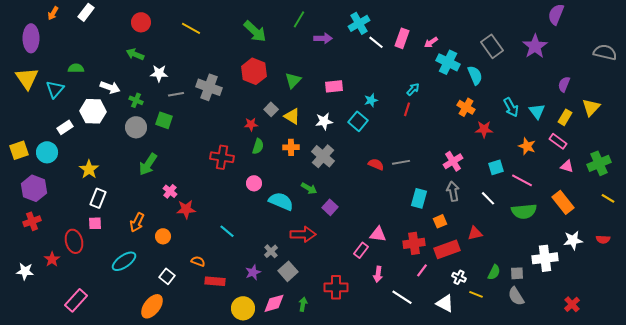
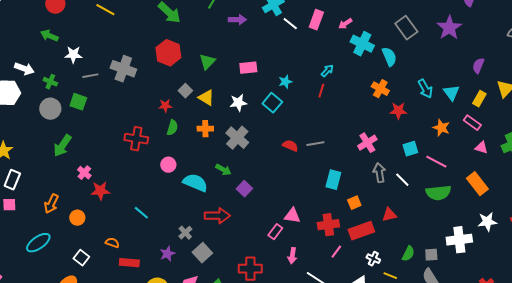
gray arrow: (453, 191) -> (379, 173), moved

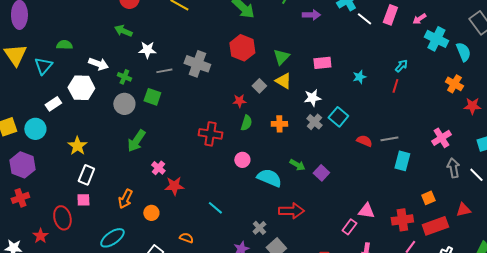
yellow triangle: (206, 98) -> (283, 81), moved
cyan square: (272, 103) -> (338, 117), moved
gray cross: (237, 138) -> (314, 122), moved, size x0.7
cyan rectangle: (333, 180) -> (402, 161), moved
purple square: (244, 189) -> (321, 173), moved

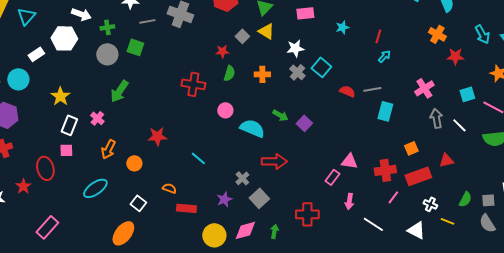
cyan arrow: (401, 66) -> (384, 56), moved
green cross: (124, 77) -> (107, 27), turned -32
pink cross: (158, 168) -> (97, 118), moved

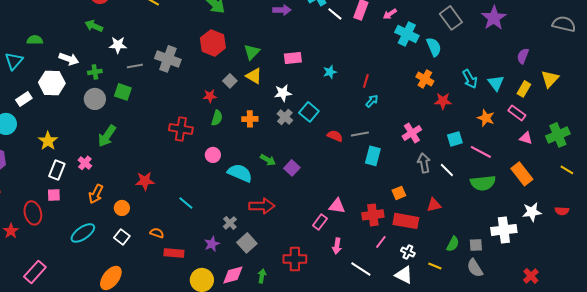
red rectangle: (418, 176) -> (406, 221), turned 30
white square: (138, 203) -> (122, 237), moved
white cross: (430, 204) -> (408, 252), moved

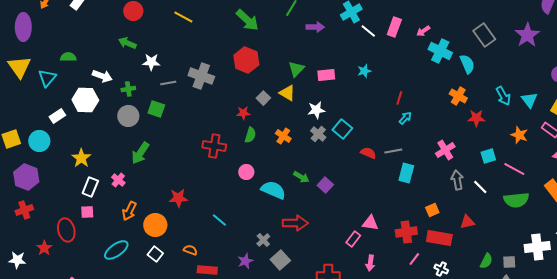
green triangle: (252, 52) -> (296, 69), moved
cyan star: (330, 72) -> (364, 71), moved
orange cross: (250, 119) -> (283, 136), turned 35
orange circle: (122, 208) -> (155, 225), size x1.5

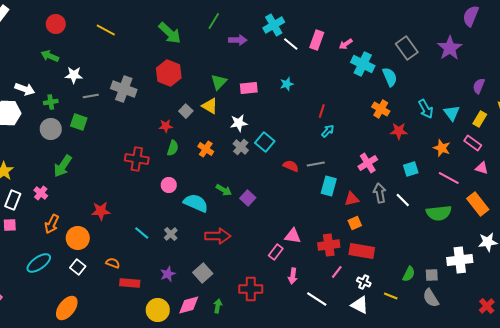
pink line: (514, 169) -> (449, 178), moved
red triangle: (467, 222) -> (352, 199), moved
gray cross: (263, 240) -> (171, 234), moved

